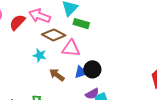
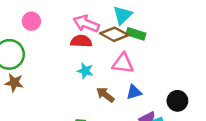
red semicircle: (17, 22) -> (81, 41), moved, turned 48
brown diamond: (54, 35) -> (114, 34), moved
black circle: (92, 69) -> (177, 101), moved

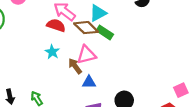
pink triangle: (123, 63) -> (86, 55), turned -36
brown arrow: (105, 95) -> (75, 66), moved

